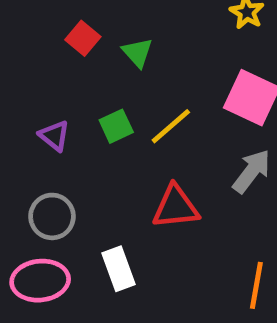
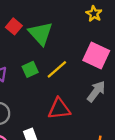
green triangle: (138, 52) -> (41, 33), size x1.6

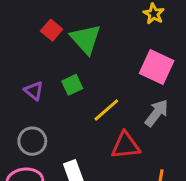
yellow line: (57, 69) -> (106, 110), moved
red triangle: (59, 109) -> (126, 146), moved

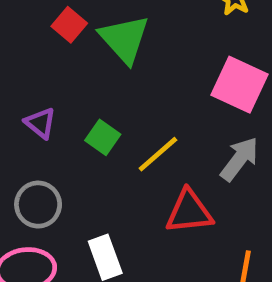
green square: (72, 85) -> (103, 137), moved, turned -30

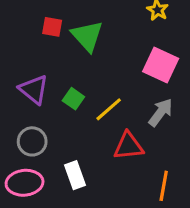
red square: (69, 25) -> (52, 27), turned -30
purple triangle: (40, 123) -> (34, 89), size x1.5

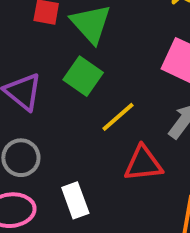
green square: (73, 99) -> (83, 76), moved, size x1.4

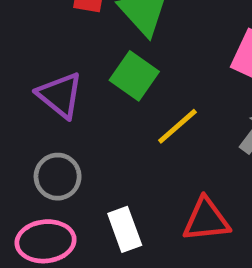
red triangle: (143, 164) -> (206, 220), moved

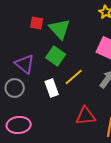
gray circle: (58, 177) -> (15, 88), moved
white rectangle: (125, 229) -> (52, 88), moved

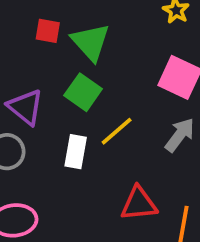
white rectangle: (52, 88) -> (76, 152), turned 30

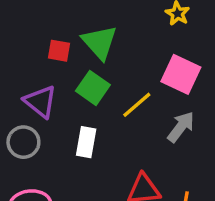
red square: (48, 31) -> (59, 51), moved
yellow line: (117, 131) -> (137, 105), moved

